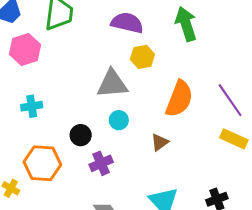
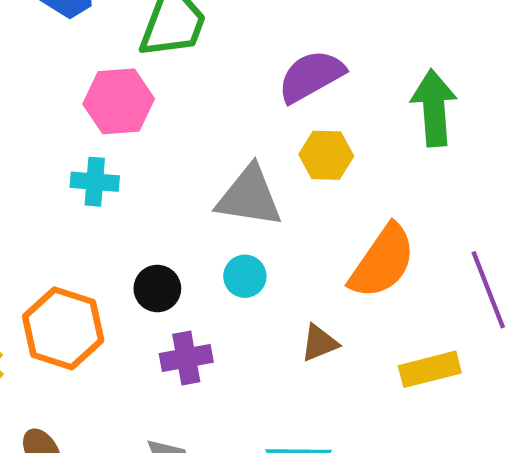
purple semicircle: (127, 23) -> (311, 76), turned -56
pink hexagon: (25, 50) -> (119, 101), moved
cyan cross: (32, 106) -> (95, 182), moved
yellow rectangle: (234, 139) -> (430, 369), moved, turned -52

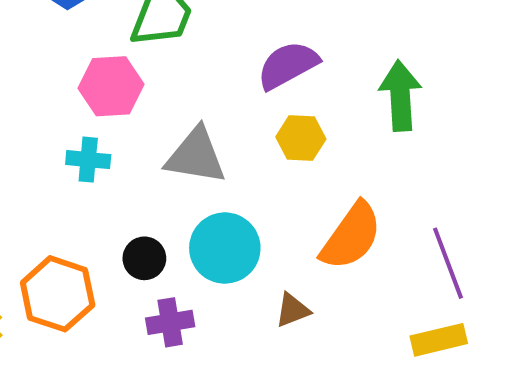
gray triangle: (249, 197) -> (196, 156), moved
cyan circle: (245, 276) -> (225, 248), size x1.8
yellow rectangle: (430, 369) -> (439, 340), moved

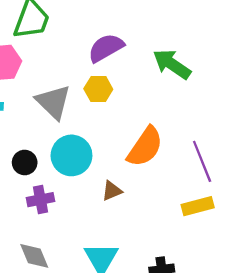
green arrow: (400, 96) -> (172, 64), turned -51
yellow hexagon: (301, 138) -> (98, 89), moved
gray triangle: (196, 156) -> (53, 102), turned 36

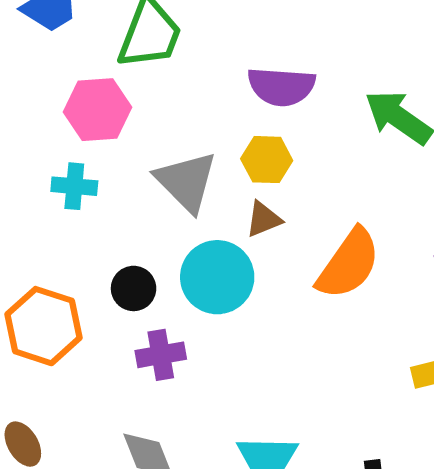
purple semicircle: (106, 48) -> (281, 87), turned -147
brown triangle: (112, 191) -> (264, 219), moved

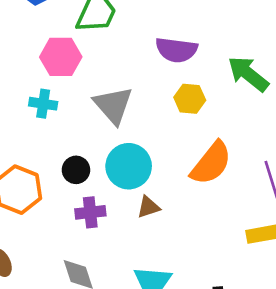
yellow hexagon: (267, 160) -> (190, 99), moved
brown triangle: (264, 219) -> (148, 207), moved

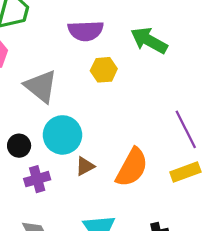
orange semicircle: (211, 163) -> (132, 167), moved

